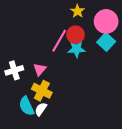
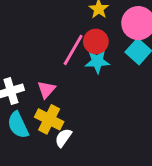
cyan semicircle: (27, 106) -> (18, 125), moved
white semicircle: (41, 109) -> (63, 138), moved

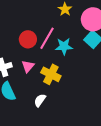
red circle: (96, 41) -> (28, 39), moved
yellow cross: (49, 119) -> (51, 74), moved

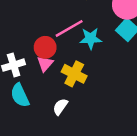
pink line: (47, 38) -> (69, 28), turned 30
red circle: (28, 39) -> (45, 47), moved

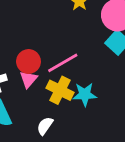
pink line: (69, 28) -> (63, 63), moved
cyan star: (91, 39) -> (85, 94), moved

